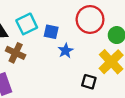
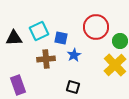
brown cross: (16, 53) -> (46, 59), moved, turned -30
black square: (89, 82) -> (73, 87), moved

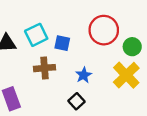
blue star: (74, 55) -> (84, 75), moved
black square: (73, 87) -> (76, 101), turned 32

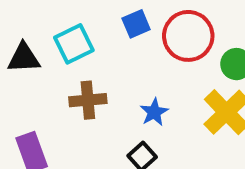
blue square: (62, 43) -> (136, 24), moved, turned -35

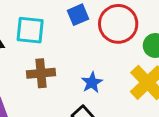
cyan square: (74, 44) -> (30, 30), turned 32

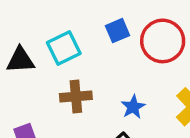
cyan square: (30, 30) -> (64, 48), turned -32

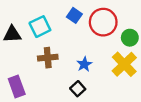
blue square: (118, 31) -> (74, 15), turned -32

